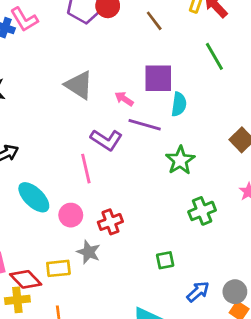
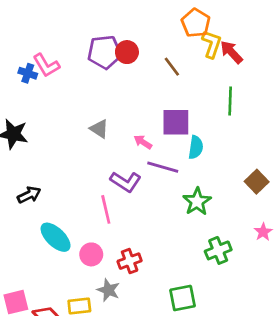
green line: (214, 56) -> (230, 101), turned 32
gray triangle: (79, 85) -> (99, 129), size x0.7
green square: (165, 260) -> (182, 298), size x1.5

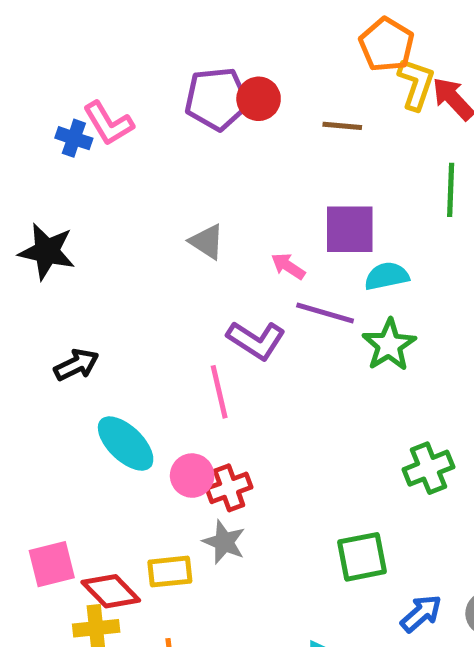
brown line: (172, 67) -> (342, 126), turned -48
cyan semicircle: (196, 147) -> (387, 276), turned -110
green star: (197, 202) -> (389, 345), moved
red cross: (130, 261) -> (229, 488), moved

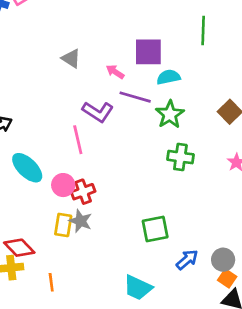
green cross: (428, 468) -> (180, 157), moved, turned 30
yellow rectangle: (170, 572) -> (63, 225), moved, turned -75

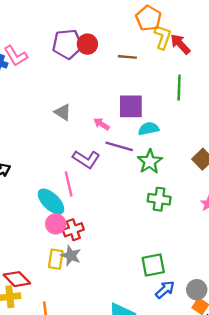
cyan ellipse: (27, 168) -> (51, 202), moved
green square: (155, 229) -> (153, 265), moved

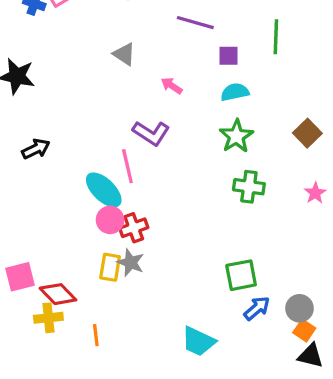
purple square: (131, 106) -> (228, 56), moved, size x0.6
gray triangle: (63, 112) -> (124, 54), moved
purple line: (119, 146) -> (195, 23), moved

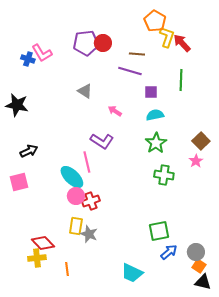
pink star: (315, 193) -> (196, 161), moved
gray star: (131, 263) -> (89, 234), moved
pink square: (20, 277) -> (19, 182), moved

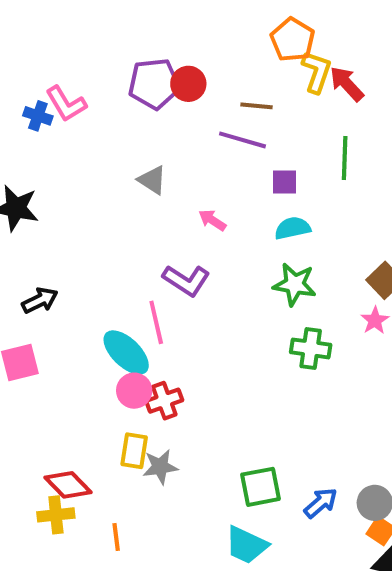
green star: (156, 143) -> (295, 284), turned -30
green square: (159, 231) -> (260, 487), moved
gray star: (89, 234) -> (160, 467), turned -30

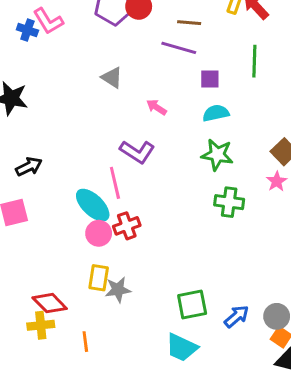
red cross: (164, 401) -> (127, 226), moved

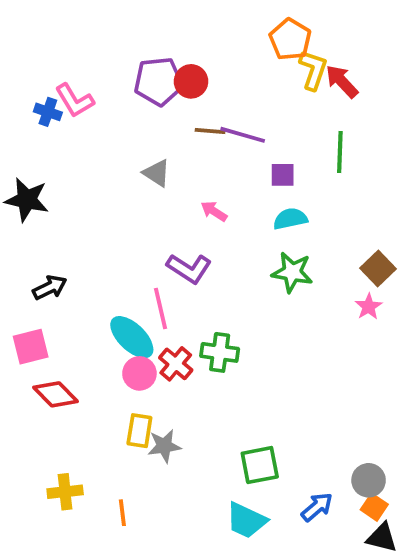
brown line: (189, 23) -> (210, 131), moved
green cross: (229, 202) -> (220, 352), moved
red cross: (127, 226) -> (176, 364), turned -30
red diamond: (50, 303) -> (55, 394), moved
blue arrow: (237, 316) -> (317, 507), moved

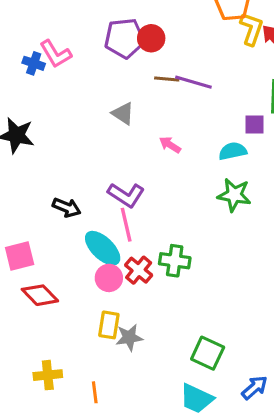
purple square: (283, 175) -> (255, 124), moved
purple L-shape: (189, 268) -> (126, 195), moved
black arrow: (50, 288) -> (67, 207), moved, turned 48
green square: (260, 465) -> (208, 353), turned 36

